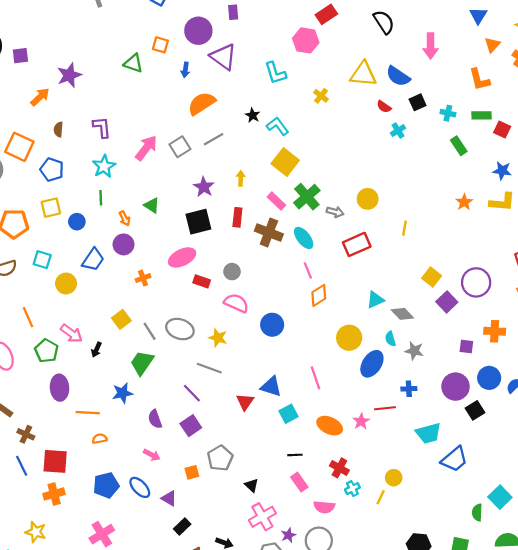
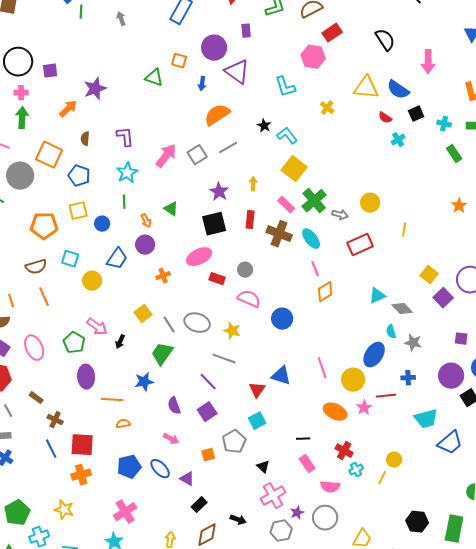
orange line: (28, 317) -> (44, 297), moved
yellow circle: (349, 338) -> (353, 380), moved
cyan square: (288, 414) -> (257, 421), moved

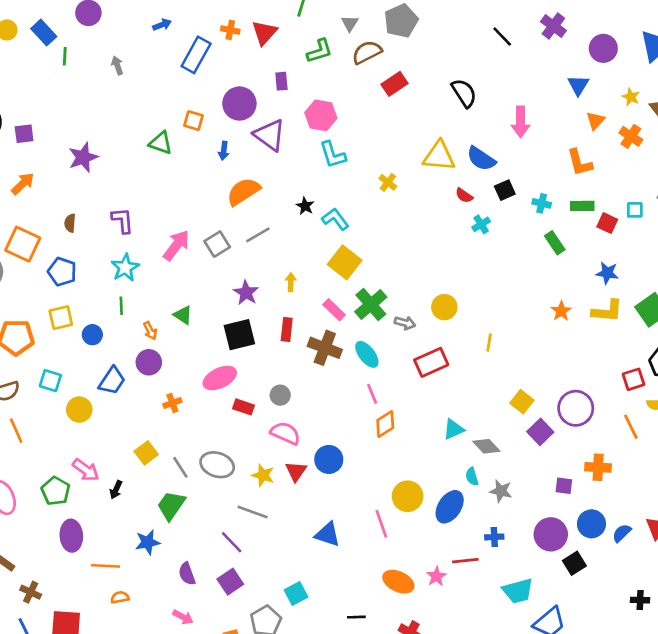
pink hexagon: (313, 57) -> (321, 115), moved
orange arrow: (68, 109) -> (23, 184), moved
yellow circle: (353, 380) -> (408, 496), moved
red triangle: (257, 390) -> (296, 471), moved

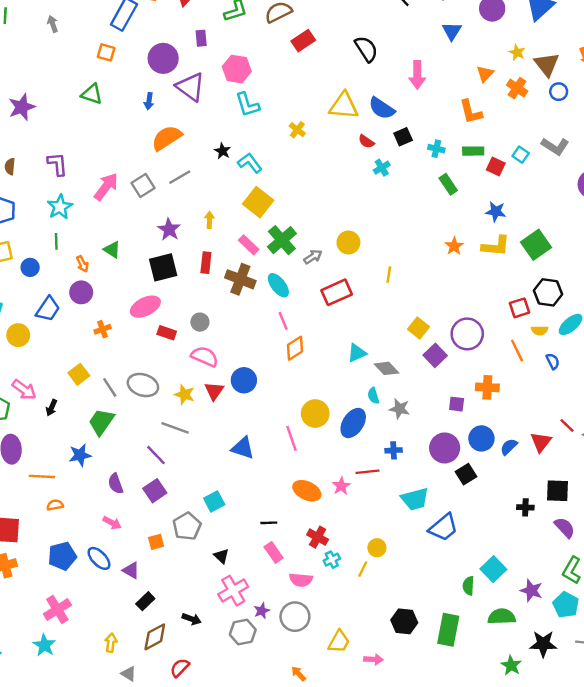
blue triangle: (578, 85) -> (452, 31), moved
orange square: (193, 121) -> (106, 52), moved
cyan square: (635, 210) -> (521, 155), turned 35
gray arrow: (405, 323) -> (313, 257), turned -48

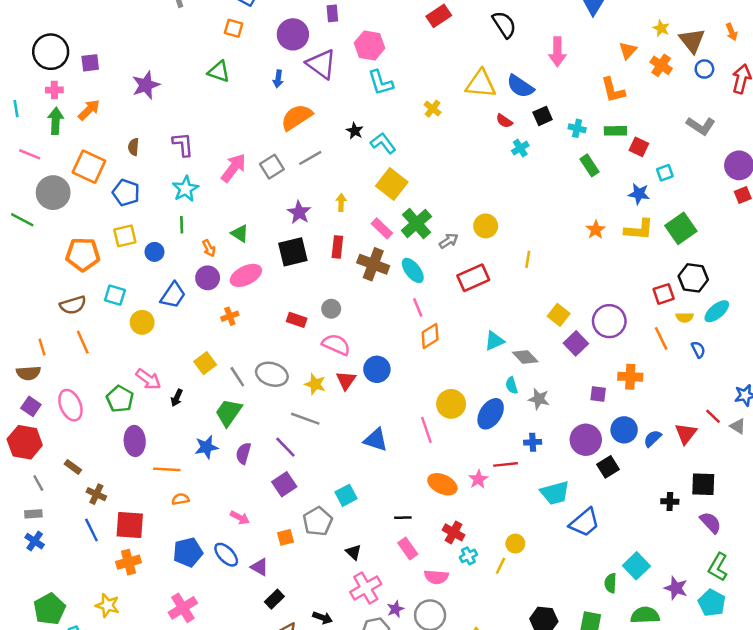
cyan square: (521, 155) -> (665, 173), moved, turned 35
pink ellipse: (145, 307) -> (246, 275), moved
purple semicircle: (116, 484) -> (243, 453), moved, turned 36

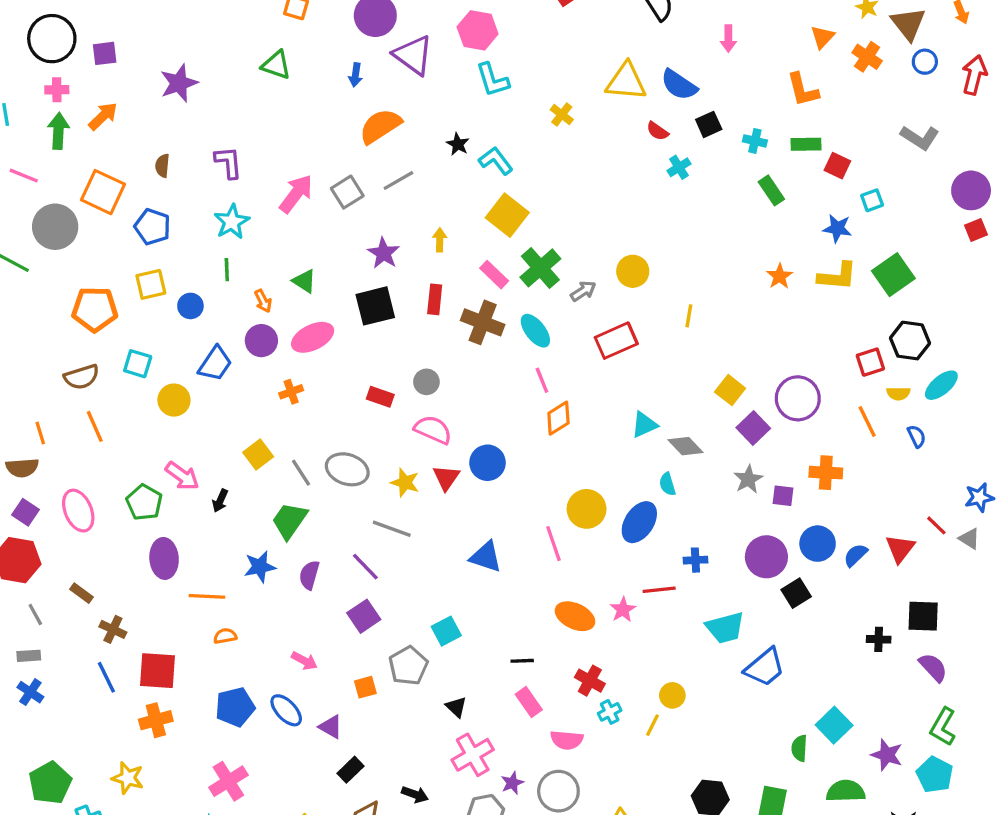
pink arrow: (557, 52) -> (728, 39), size x0.7
gray star: (539, 399) -> (748, 479), moved, turned 30

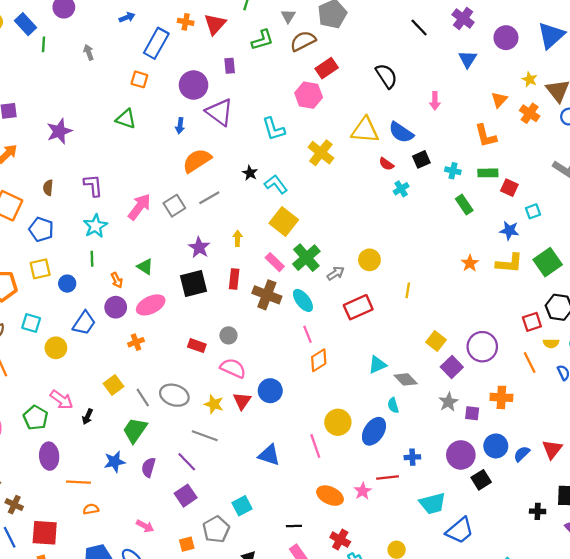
pink hexagon: (478, 30) -> (309, 95), moved
yellow cross: (562, 115) -> (321, 153), size x1.6

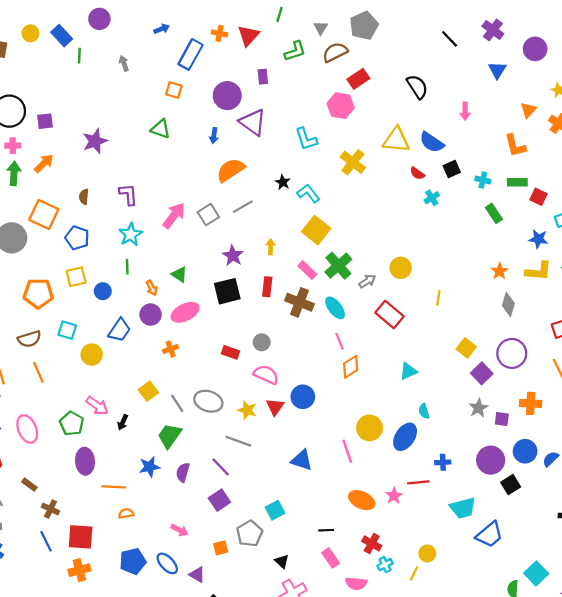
red rectangle: (358, 307) -> (390, 315), turned 64
gray diamond: (406, 379) -> (508, 305), moved, turned 60

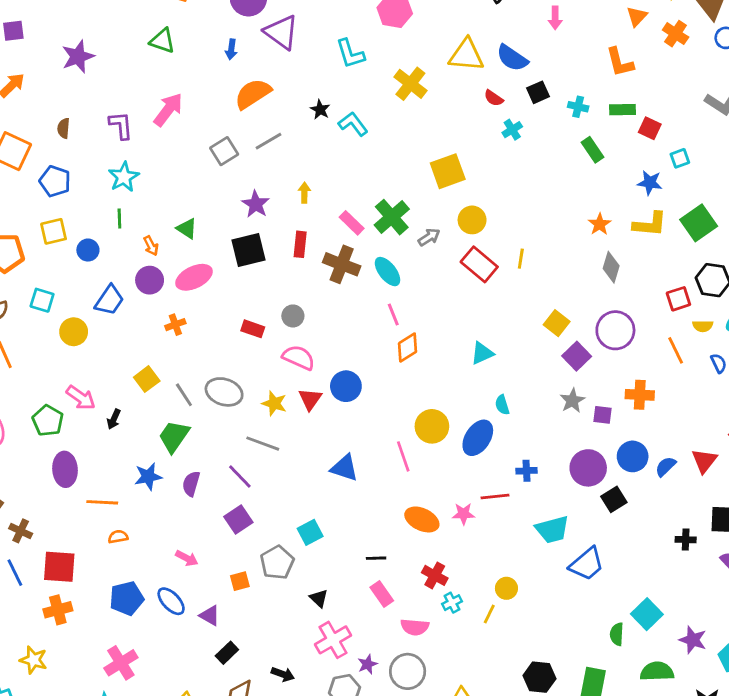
pink arrow: (174, 216) -> (168, 110), moved
yellow square: (316, 230) -> (448, 171), moved, turned 32
red rectangle: (390, 315) -> (479, 264), moved
pink star: (394, 496) -> (463, 514), turned 30

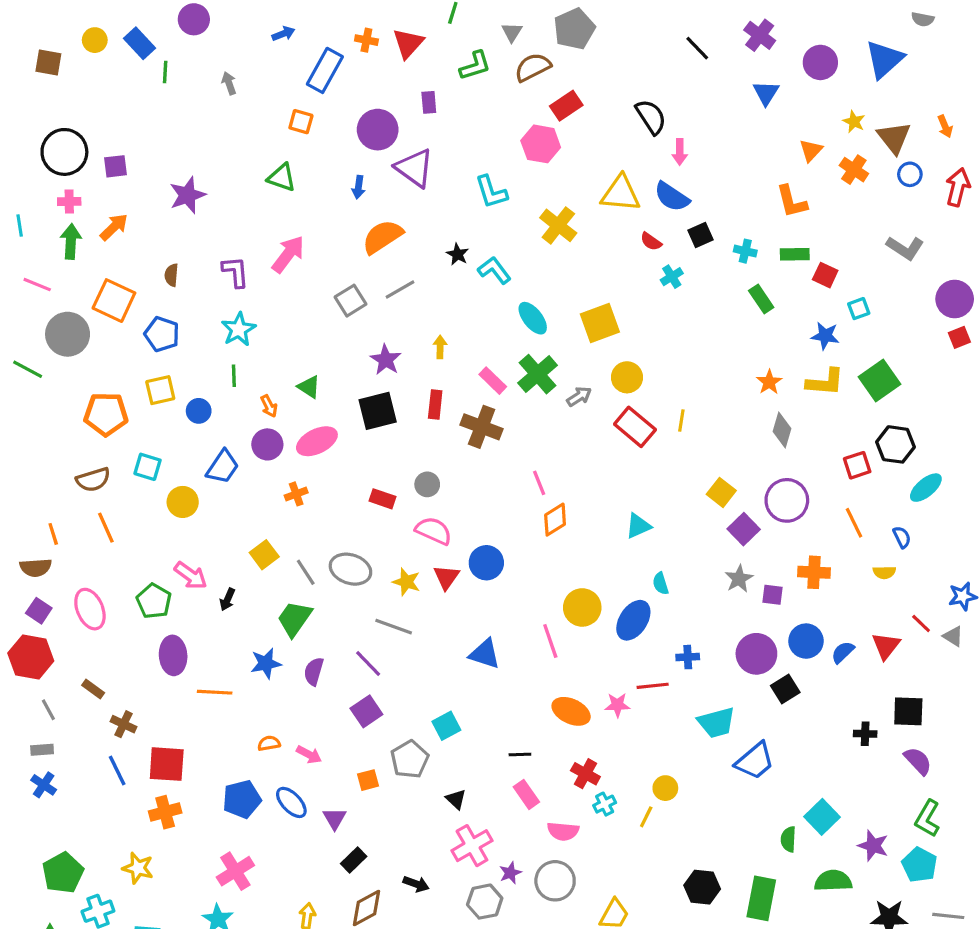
pink arrow: (555, 18) -> (680, 152), moved
cyan ellipse: (387, 272) -> (533, 318), moved
yellow semicircle: (703, 326) -> (884, 572), moved
orange semicircle: (118, 537) -> (269, 743), moved
purple triangle: (210, 616) -> (335, 818), turned 30

